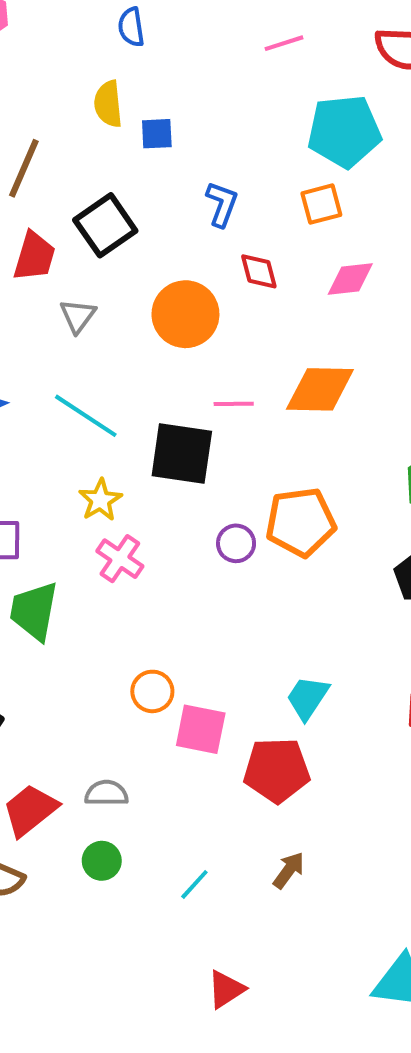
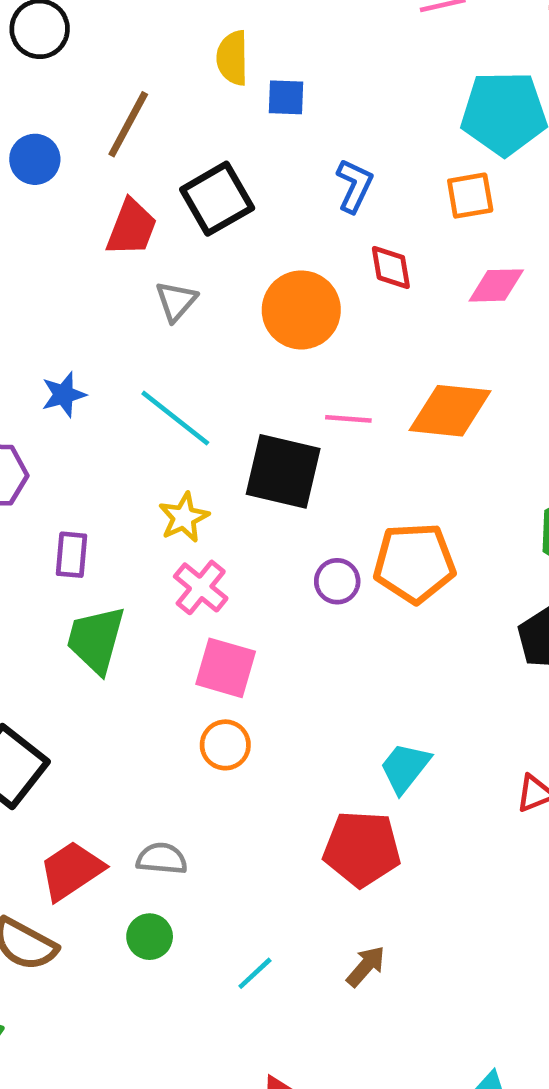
pink square: (201, 729) -> (226, 668), moved

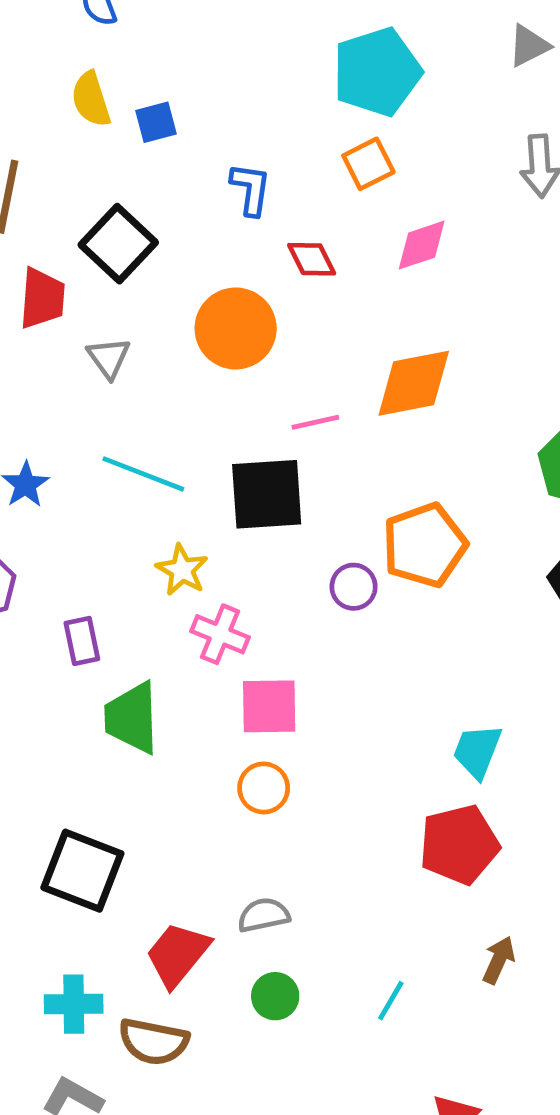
orange circle: (225, 745) -> (264, 788), moved

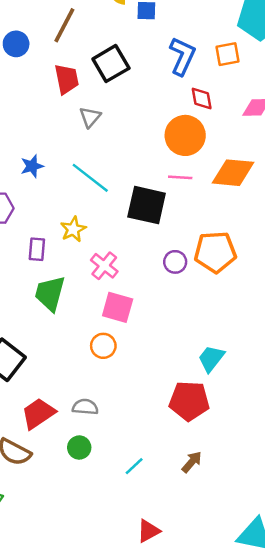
orange square: (368, 164) -> (228, 54), moved
blue L-shape: (251, 189) -> (182, 56), size x1.4
red trapezoid: (42, 298) -> (67, 79), turned -32
orange circle: (236, 328) -> (185, 135), moved
yellow star: (182, 570) -> (73, 229), moved

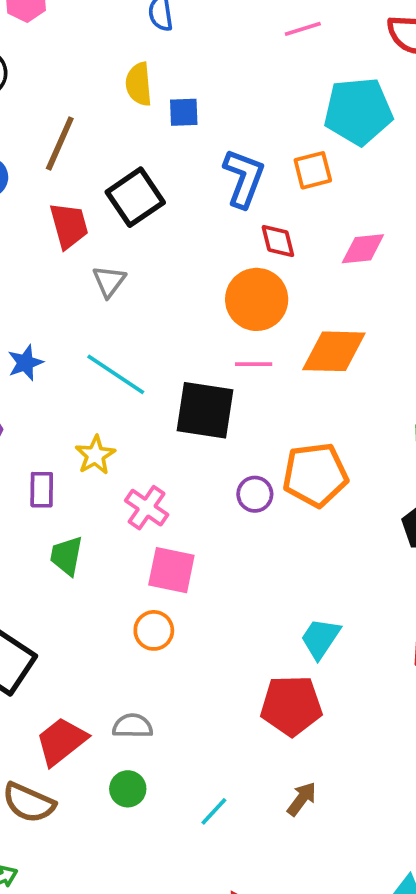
green trapezoid: (50, 293) -> (66, 556), size x0.7

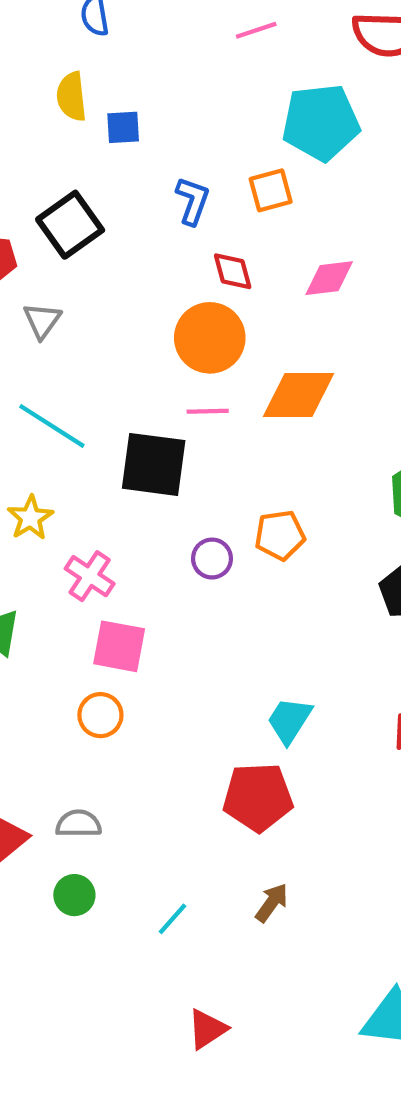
blue L-shape: (244, 178) -> (193, 201), size x0.7
orange pentagon: (315, 475) -> (280, 535), size x0.7

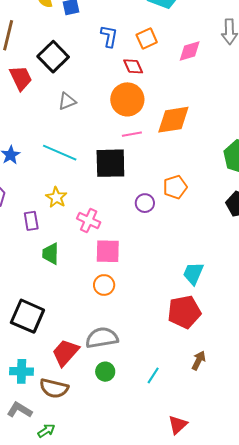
orange square: (271, 190) -> (147, 38), moved
pink diamond: (329, 278) -> (190, 51), moved
gray triangle: (42, 321) -> (67, 101), moved, turned 42
gray semicircle: (79, 824) -> (102, 338), size x1.5

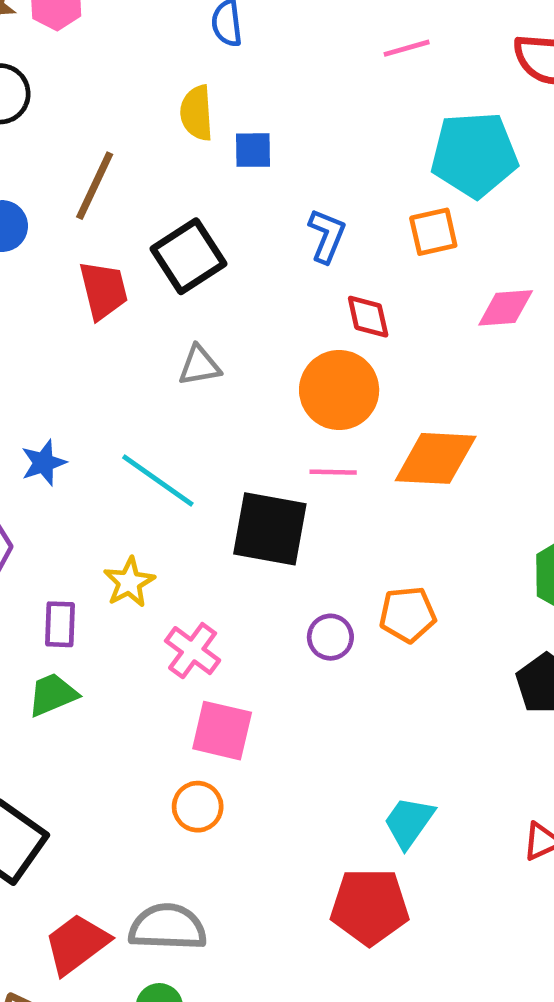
orange square: (147, 38) -> (433, 232), moved
green trapezoid: (51, 254) -> (53, 695), moved, turned 55

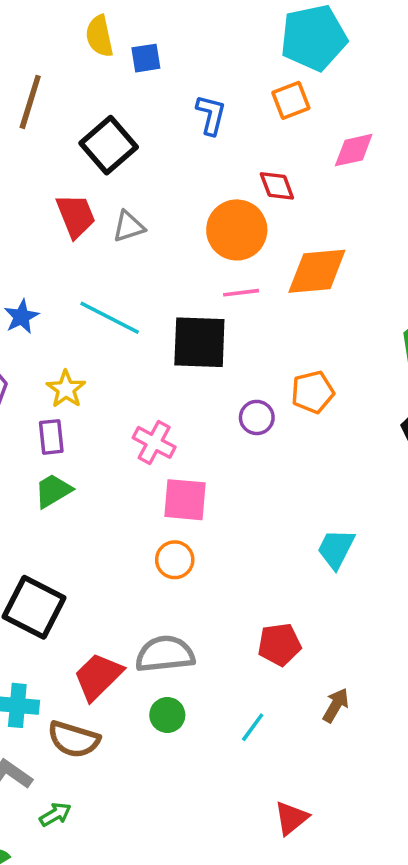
red trapezoid: (103, 290) -> (76, 216), moved
red diamond: (368, 317) -> (277, 186), moved
yellow star: (129, 582) -> (66, 389), moved
red pentagon: (370, 907) -> (279, 644), moved, size x0.7

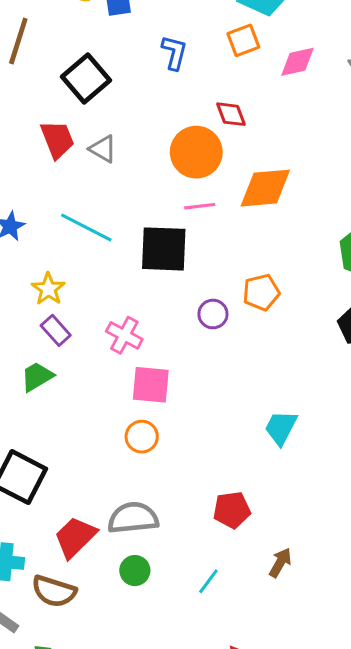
pink diamond: (354, 150) -> (298, 62), moved
gray triangle: (129, 227) -> (103, 149), turned 48
purple rectangle: (51, 437) -> (56, 330), moved, turned -36

